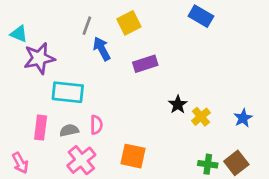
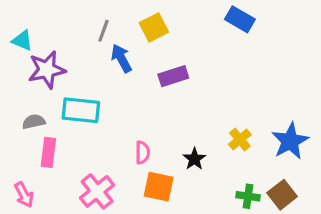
black star: (178, 104) -> (194, 159), moved
blue star: (243, 118) -> (290, 141), size x1.6
pink semicircle: (96, 125) -> (142, 152), moved
gray semicircle: (69, 130) -> (34, 122), moved

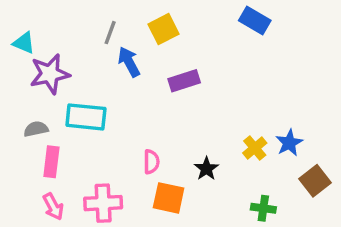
blue star: (290, 141) -> (289, 143), moved, size x0.7
pink cross: (97, 191) -> (103, 203), turned 36
pink arrow: (24, 195) -> (53, 207), moved
brown square: (282, 195) -> (315, 181), moved

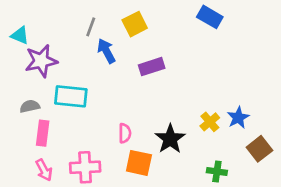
black star: (207, 169) -> (170, 139), size x1.5

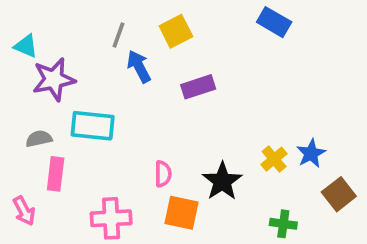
pink arrow: (44, 170) -> (24, 211), moved

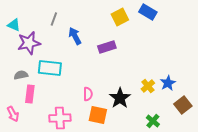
yellow square: (176, 31) -> (120, 17), moved
gray line: (119, 35) -> (54, 19), moved
green cross: (283, 224) -> (153, 121), turned 32

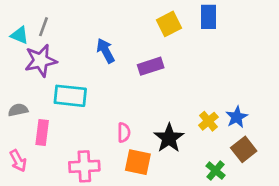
blue rectangle: (148, 12) -> (208, 17), turned 60
gray line: (54, 19) -> (43, 27), moved
gray semicircle: (21, 75) -> (18, 110), moved
brown square: (183, 105) -> (244, 149), moved

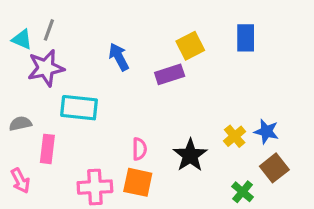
blue rectangle: (208, 17) -> (246, 38), moved
yellow square: (169, 24) -> (190, 46), moved
blue star: (237, 117) -> (266, 131), turned -30
orange square: (138, 162) -> (138, 182), moved

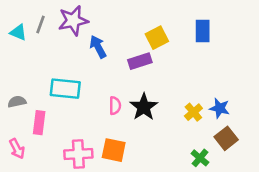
purple star: (46, 68) -> (73, 21), moved
pink semicircle: (139, 149) -> (115, 106), moved
black star: (190, 155) -> (144, 107), moved

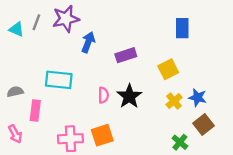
yellow square: (157, 38) -> (168, 69), moved
blue arrow: (98, 47) -> (88, 42), turned 48
orange square: (114, 150) -> (102, 135), turned -30

